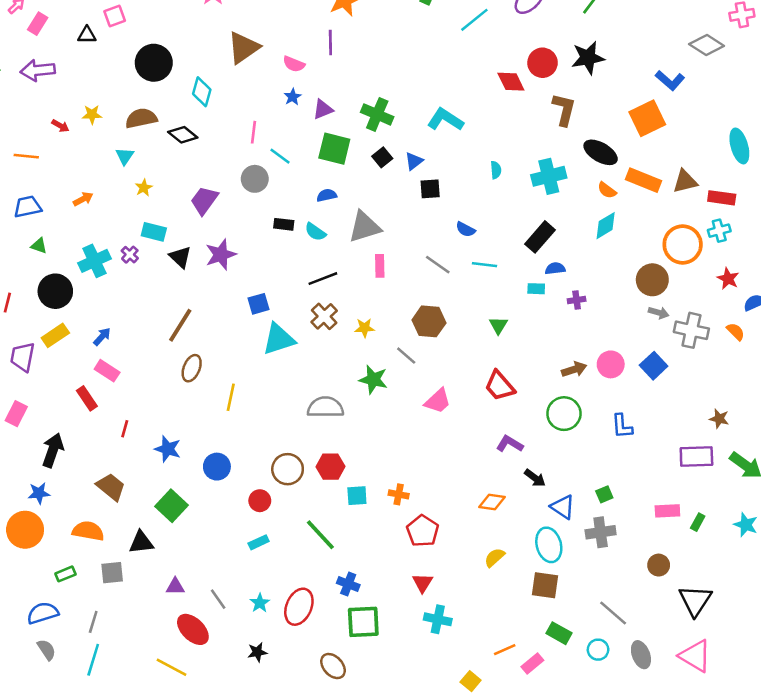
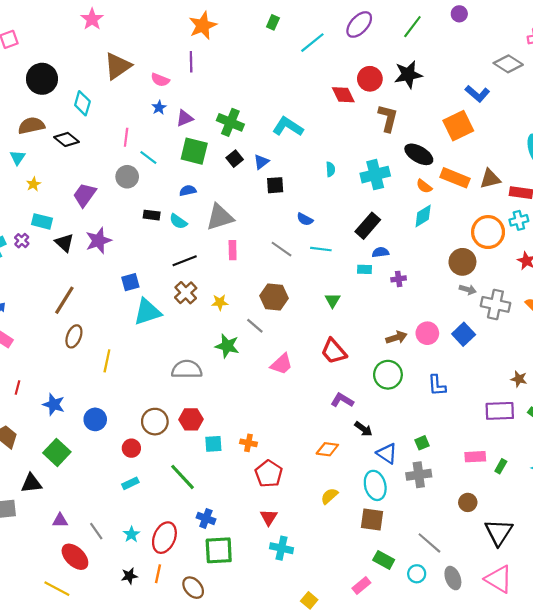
orange line: (505, 650) -> (158, 574), moved, turned -54

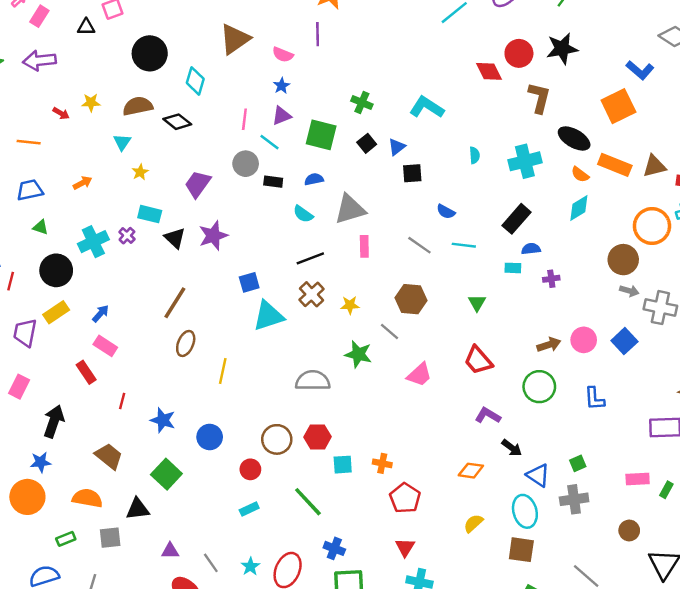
purple triangle: (185, 118) -> (282, 116), moved
green cross: (230, 122) -> (362, 103), size x0.7
black rectangle: (152, 215) -> (273, 182), moved

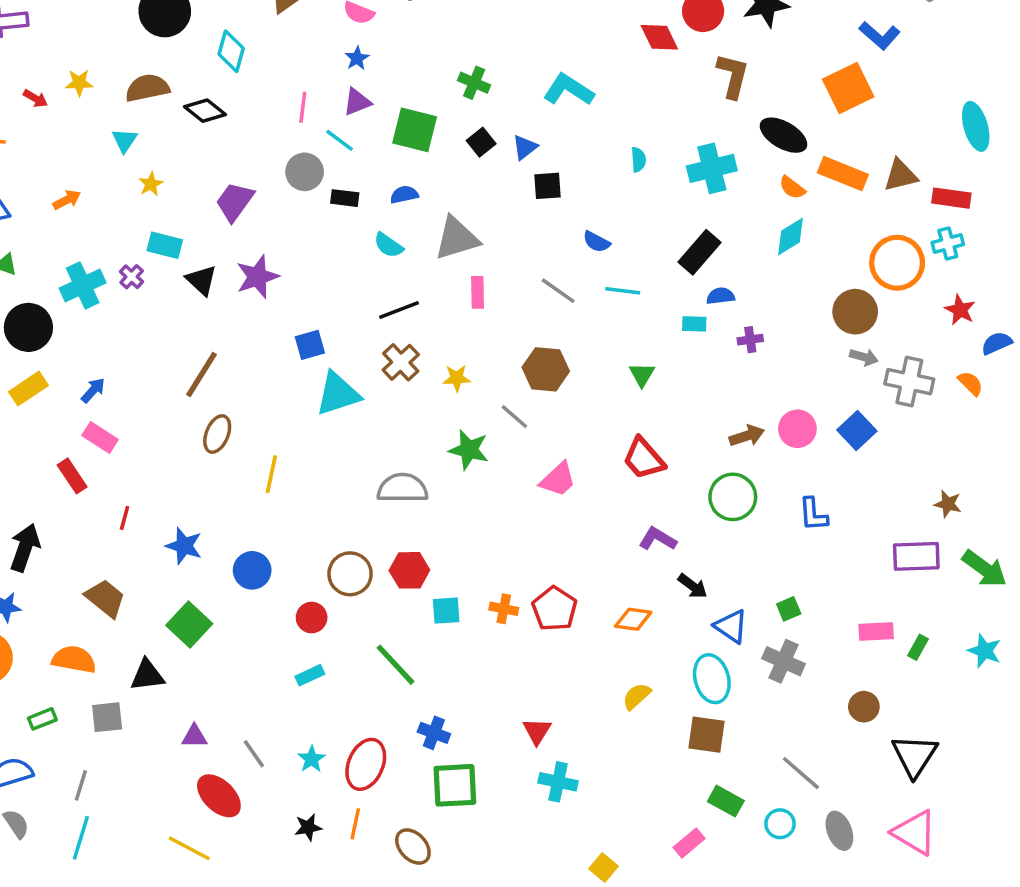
red pentagon: (405, 498) -> (555, 609), moved
gray cross: (574, 499) -> (783, 661), turned 32

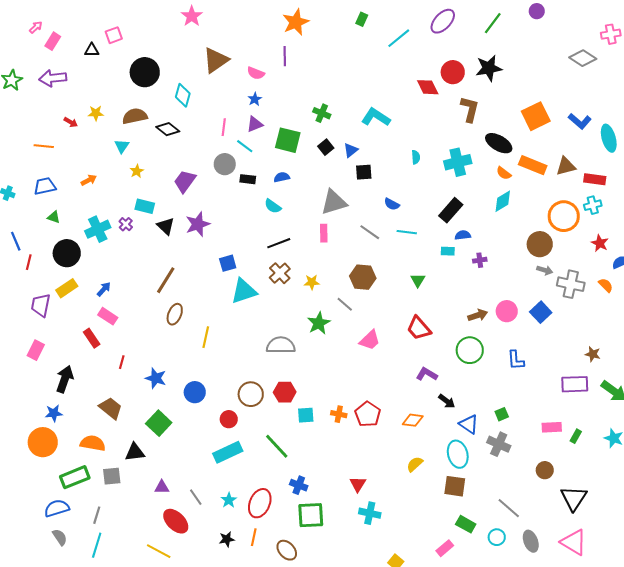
blue L-shape: (880, 36) -> (580, 121), moved
gray triangle: (457, 238) -> (334, 202), moved
green star: (469, 450) -> (319, 323), turned 30
cyan rectangle: (310, 675) -> (228, 452), size x1.8
green rectangle: (42, 719) -> (75, 477), size x1.8

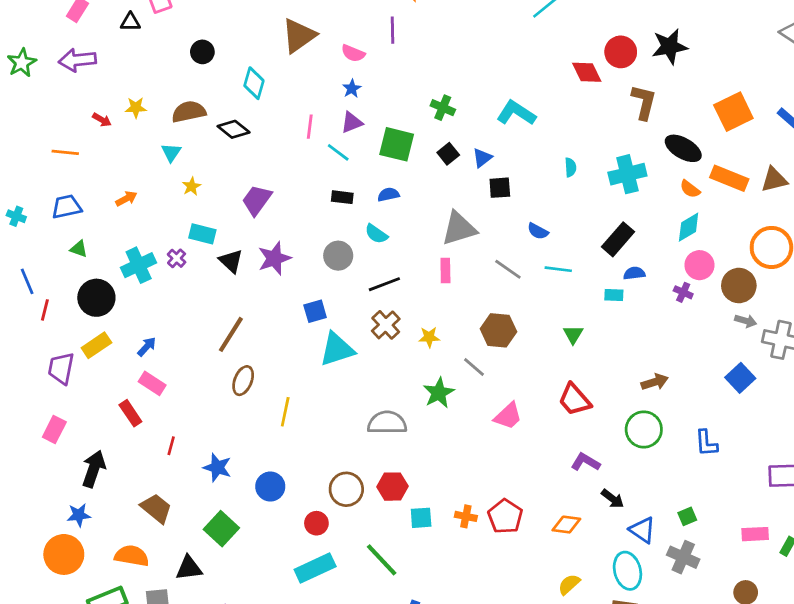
black circle: (145, 72) -> (202, 52), size x0.6
gray circle: (225, 164) -> (338, 256), moved
purple cross: (480, 260) -> (683, 292), moved, turned 32
pink circle: (507, 311) -> (699, 265), moved

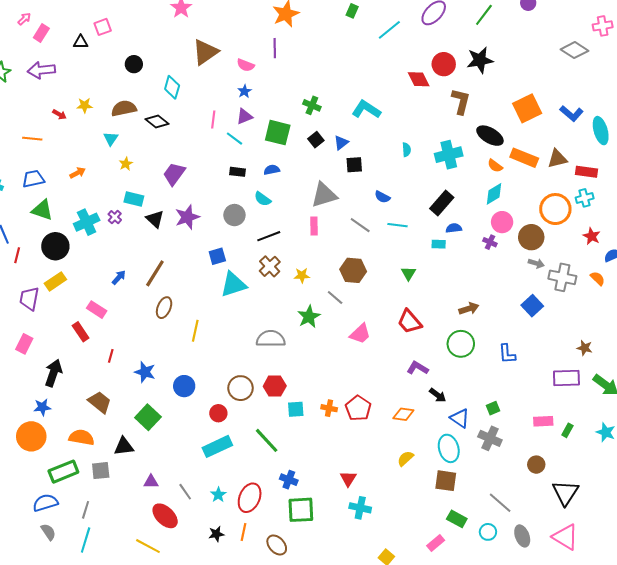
green triangle: (79, 249) -> (42, 210), size x1.6
blue arrow: (147, 347) -> (119, 277), moved

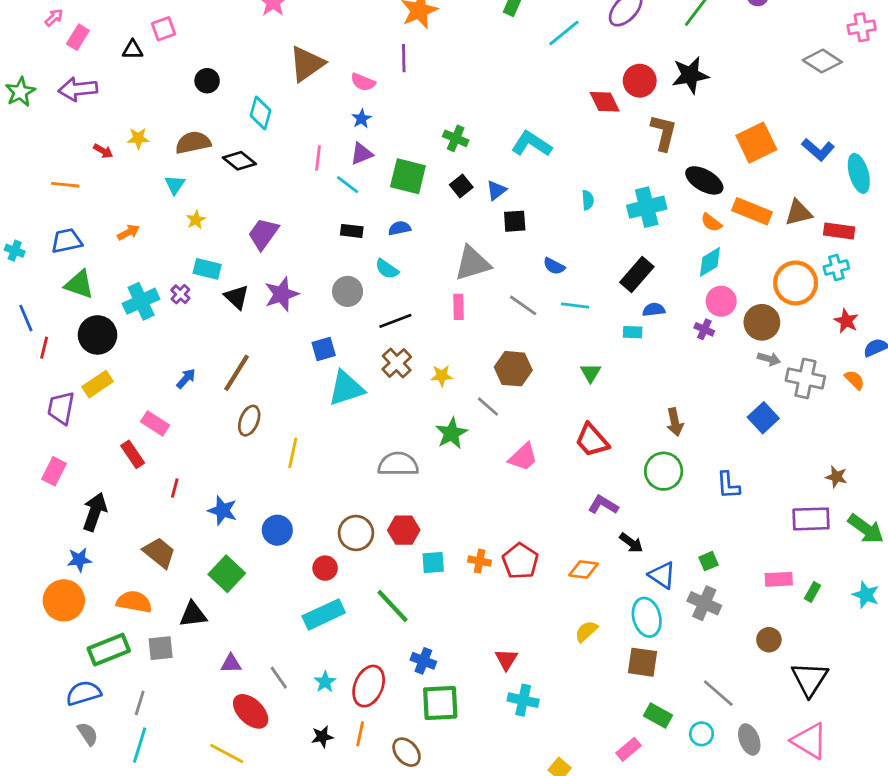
brown arrow: (469, 309) -> (675, 422), turned 96

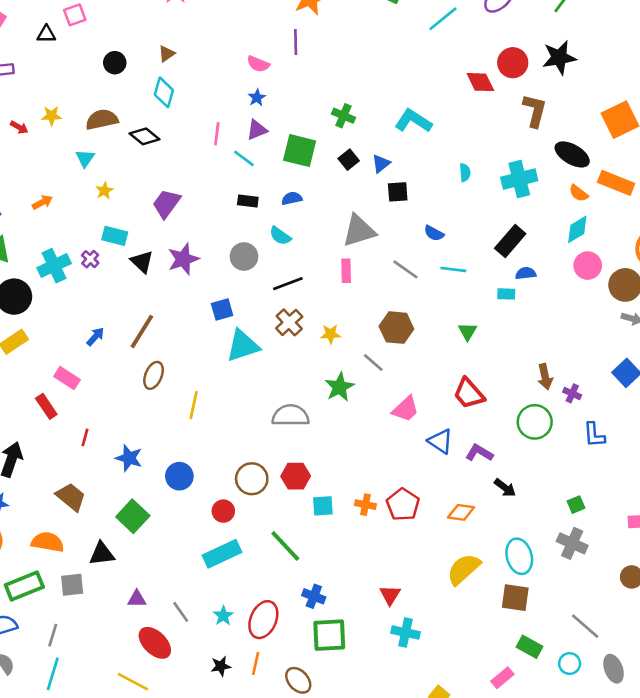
brown triangle: (307, 64) -> (166, 54), moved, size x0.5
purple cross: (704, 329) -> (572, 393), moved
blue triangle: (662, 575) -> (440, 441), moved
yellow semicircle: (586, 631) -> (464, 569), size x1.6

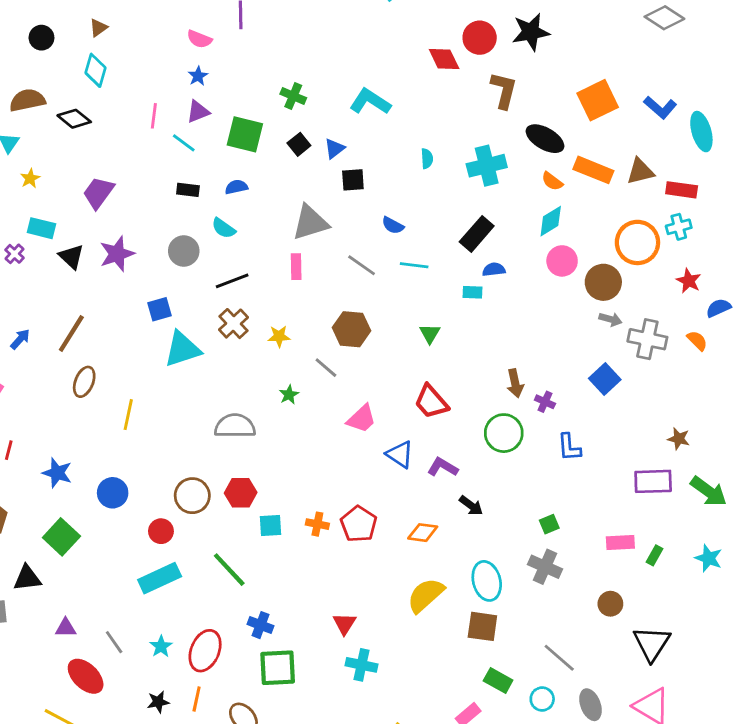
green star: (340, 387) -> (289, 395), size x0.6

